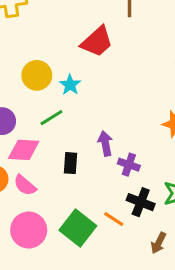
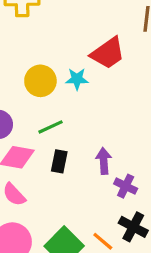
cyan star: (70, 85) -> (77, 79), moved, turned 30
black rectangle: (71, 163) -> (59, 161), moved

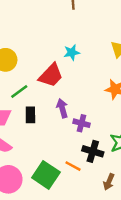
red trapezoid: (108, 53) -> (51, 75), moved
cyan star: (77, 79) -> (72, 52), moved

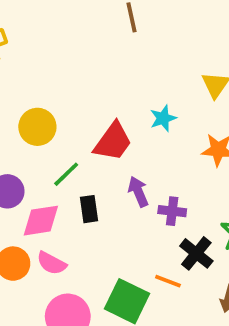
cyan star: (72, 52) -> (163, 118), moved
black cross: (93, 151) -> (196, 253), turned 30

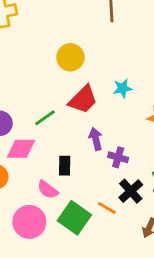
yellow circle: (37, 127) -> (70, 57), moved
black rectangle: (89, 209) -> (65, 166), moved
pink semicircle: (52, 263) -> (48, 190), moved

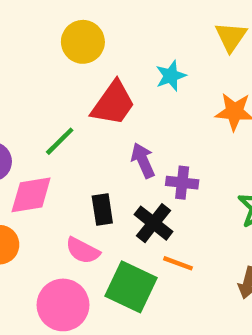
black cross: (131, 191) -> (153, 223), moved

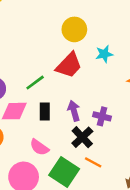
yellow circle: (83, 42) -> (74, 29), moved
purple arrow: (143, 160) -> (74, 111), moved
black rectangle: (102, 210) -> (45, 112), moved

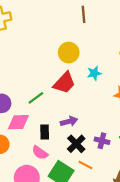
purple arrow: (74, 111) -> (69, 121), turned 91
black rectangle: (45, 112) -> (45, 132), moved
purple cross: (102, 116) -> (102, 141), moved

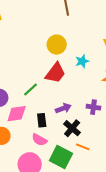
purple cross: (102, 141) -> (93, 107), moved

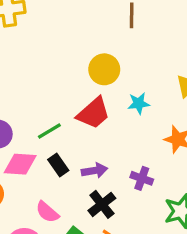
black rectangle: (42, 120) -> (58, 165), moved, turned -40

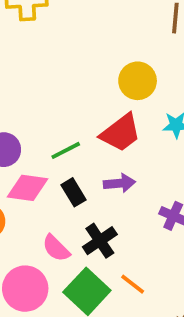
purple arrow: (95, 171) -> (119, 183), moved
black cross: (102, 204) -> (100, 241), moved

